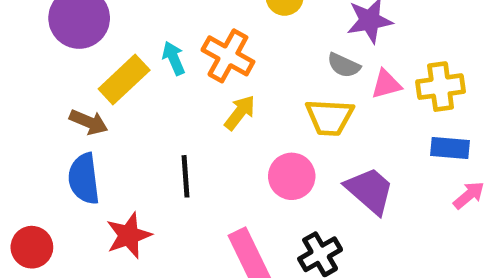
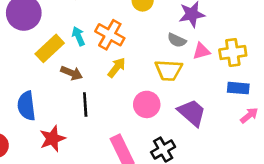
brown arrow: (89, 122) -> (72, 73), moved

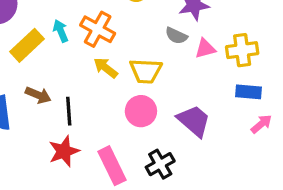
yellow arrow: (117, 68) -> (106, 68), turned -90
yellow trapezoid: (169, 70) -> (146, 71), moved
brown arrow: (72, 73) -> (38, 95), moved
red star: (52, 139) -> (64, 151), moved

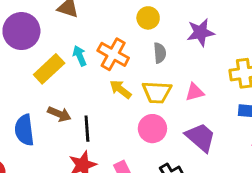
gray semicircle: (176, 36) -> (160, 53), moved, turned -120
pink triangle: (205, 49) -> (195, 92), moved

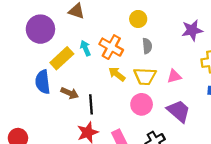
purple star: (201, 32) -> (192, 30), moved
blue semicircle: (24, 130) -> (43, 82), moved

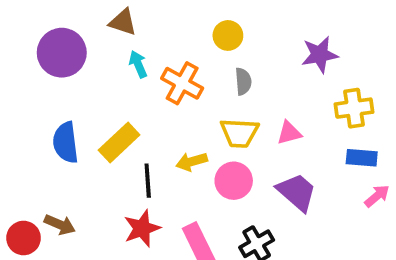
cyan arrow: (85, 48) -> (138, 64), moved
yellow rectangle: (62, 58) -> (119, 142), moved
yellow arrow: (117, 74) -> (192, 162), moved, turned -54
brown arrow: (70, 93) -> (60, 225), moved

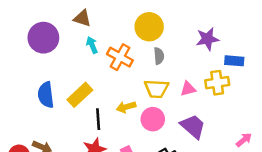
yellow circle: (228, 35) -> (149, 27), size x1.5
yellow cross: (354, 108) -> (217, 83), moved
blue rectangle: (362, 158) -> (234, 61), moved
pink arrow: (377, 196) -> (244, 140), moved

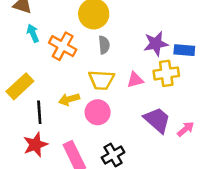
purple star: (207, 39) -> (156, 44), moved
purple trapezoid: (193, 126) -> (157, 120), moved
pink arrow: (244, 140) -> (186, 129), moved

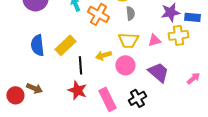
purple trapezoid: (157, 120) -> (158, 72), moved
red star: (35, 145) -> (77, 90), turned -30

